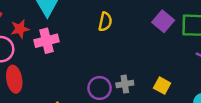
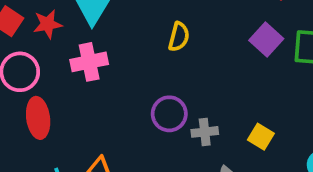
red star: (20, 29) -> (48, 24), moved
purple circle: (100, 88) -> (169, 114), moved

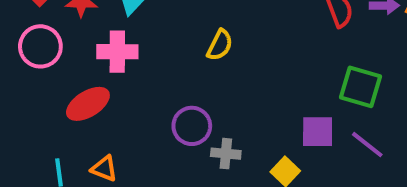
purple square: (266, 40) -> (318, 132), moved, turned 36
red ellipse: (38, 118) -> (88, 104), moved, turned 54

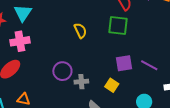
yellow semicircle: (220, 45) -> (80, 31), moved, turned -42
green square: (360, 87) -> (118, 26), moved

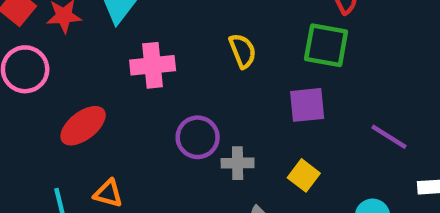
pink cross: (20, 41) -> (153, 65), moved
purple square: (124, 63) -> (307, 105), moved

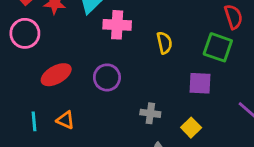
pink cross: (153, 65) -> (117, 25), moved
purple circle: (198, 137) -> (107, 77), moved

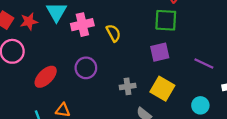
yellow semicircle: (164, 43) -> (113, 33), moved
yellow square: (191, 128) -> (162, 89), size x1.5

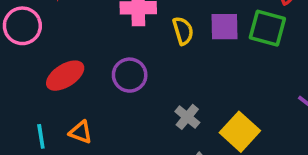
purple square: (160, 52) -> (224, 27), moved
gray cross: (128, 86) -> (187, 117), turned 35

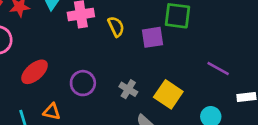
purple square: (224, 27) -> (152, 37), moved
purple circle: (130, 75) -> (83, 83), moved

